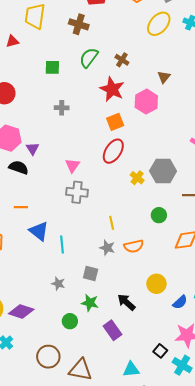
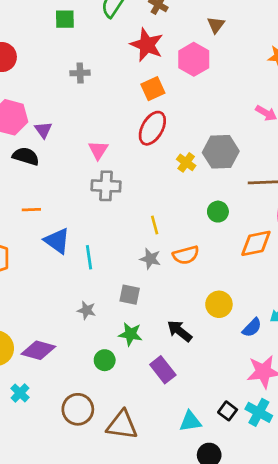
black square: (160, 351) -> (228, 411), moved

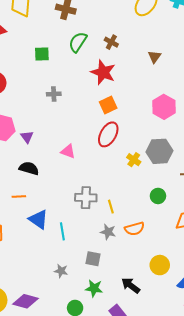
pink hexagon: (194, 59) -> (164, 107), moved
pink triangle: (98, 150) -> (68, 151), turned -42
black semicircle: (26, 156) -> (29, 168), moved
gray cross: (106, 186) -> (86, 198), moved

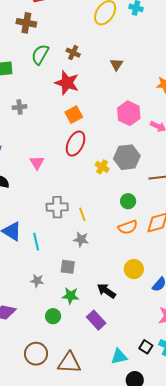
pink triangle: (68, 151) -> (37, 163), turned 42
orange semicircle: (135, 229) -> (128, 227), moved

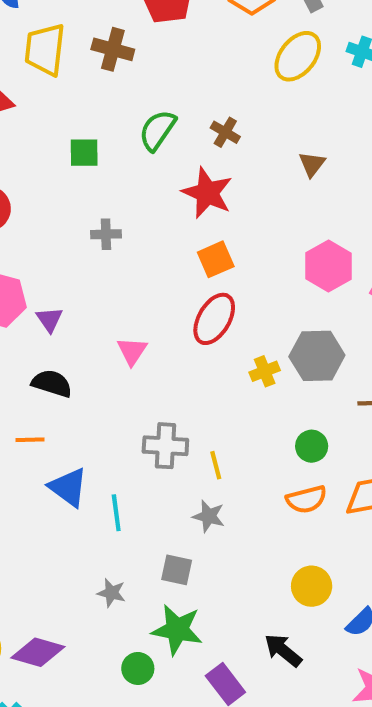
brown cross: (26, 23) -> (113, 49), moved
yellow cross: (102, 167) -> (265, 371), turned 32
black arrow: (106, 291) -> (283, 650), moved
green star: (71, 296) -> (177, 630), size x1.4

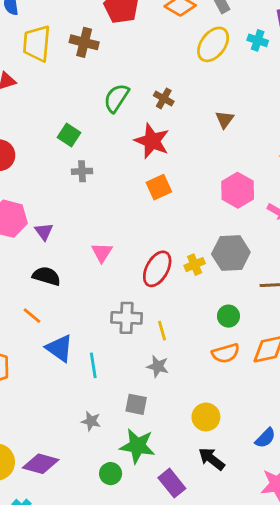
green square: (84, 153) -> (69, 135), moved, turned 35
red ellipse: (214, 319) -> (157, 269), moved
orange line: (30, 440) -> (32, 316), turned 42
yellow circle: (312, 586) -> (206, 417), moved

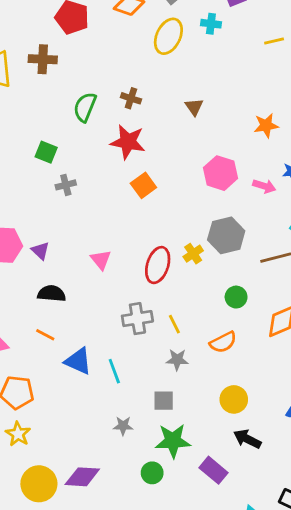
orange semicircle: (226, 353) -> (223, 342), moved

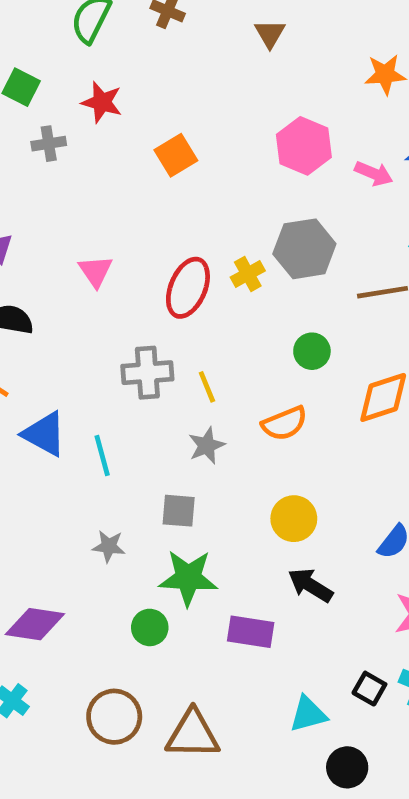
red star: (128, 142) -> (102, 102), moved, size x0.7
gray star: (177, 360) -> (207, 445), turned -30
purple rectangle: (213, 470) -> (251, 632), turned -36

